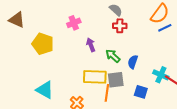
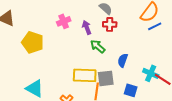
purple arrow: (91, 45) -> (87, 27), moved
green arrow: (113, 56) -> (98, 46), moved

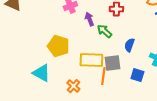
purple arrow: (87, 27) -> (89, 19), moved
yellow pentagon: (33, 42) -> (58, 46), moved

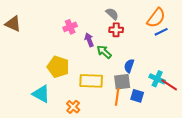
gray square: (112, 63) -> (122, 82), moved
orange line: (103, 76) -> (117, 97), moved

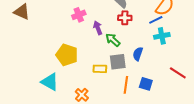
blue line: (161, 32) -> (156, 20), moved
cyan cross: (157, 79) -> (162, 36), moved, turned -35
yellow rectangle: (91, 81) -> (100, 69), size x0.6
gray square: (122, 82) -> (118, 62), moved

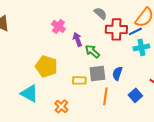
pink cross: (79, 15) -> (58, 26), turned -32
red cross: (125, 18) -> (116, 29), moved, size x1.5
blue semicircle: (138, 54) -> (117, 73), moved
blue square: (146, 84) -> (135, 95), moved, turned 32

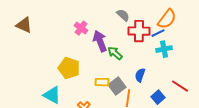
purple arrow: (77, 39) -> (100, 41), size x1.5
gray square: (97, 73) -> (117, 86), moved, turned -30

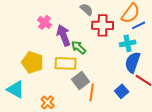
blue line: (158, 33) -> (139, 25), moved
blue semicircle: (140, 75) -> (133, 62), moved, size x1.5
yellow rectangle: (102, 82) -> (66, 63), moved, size x1.5

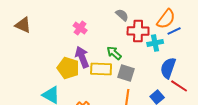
purple arrow: (64, 35) -> (82, 57), moved
cyan cross: (128, 43) -> (155, 43), moved
gray square: (81, 80) -> (126, 73), moved, turned -36

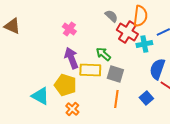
orange semicircle: (166, 19) -> (140, 16), moved, turned -30
red cross: (138, 31) -> (127, 32), turned 30
yellow pentagon: (68, 68) -> (65, 85), moved

